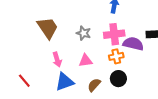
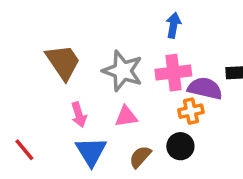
gray star: (84, 33) -> (123, 71), size x1.6
orange cross: (116, 56) -> (191, 111), moved
blue triangle: (64, 82) -> (91, 151), turned -42

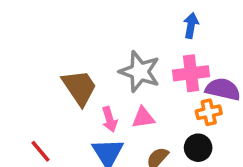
brown trapezoid: (63, 62) -> (79, 87), moved
pink arrow: (79, 115) -> (110, 119), moved

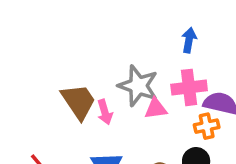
pink triangle: (143, 118) -> (156, 109), moved
pink arrow: (110, 119) -> (105, 112), moved

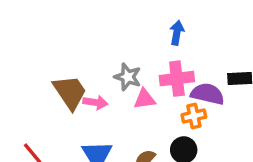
gray star: (138, 86) -> (128, 77), size x0.7
pink arrow: (105, 112) -> (95, 102), turned -65

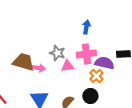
brown trapezoid: (70, 92) -> (23, 62), turned -40
orange cross: (194, 116) -> (96, 76), turned -32

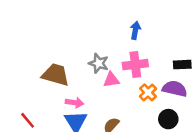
purple semicircle: (104, 63) -> (175, 89), moved
pink arrow: (38, 68) -> (74, 103), moved
black circle: (90, 96) -> (168, 119), moved

